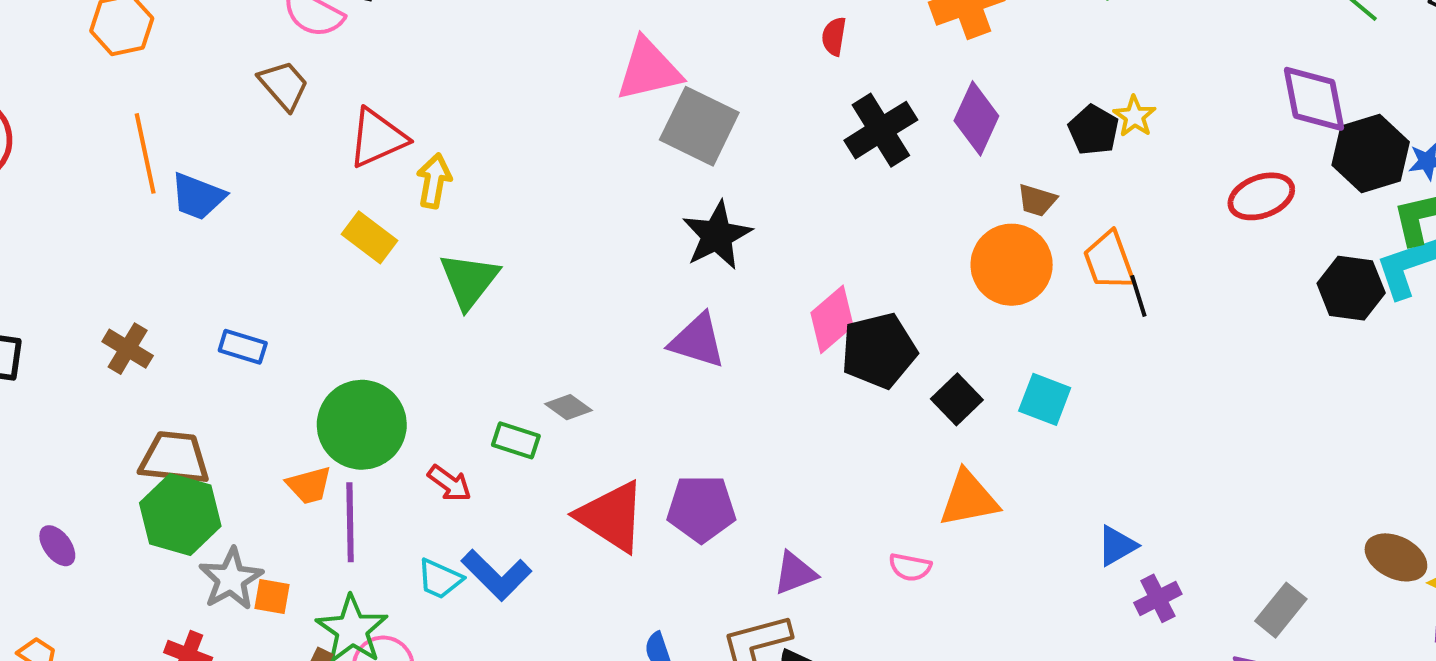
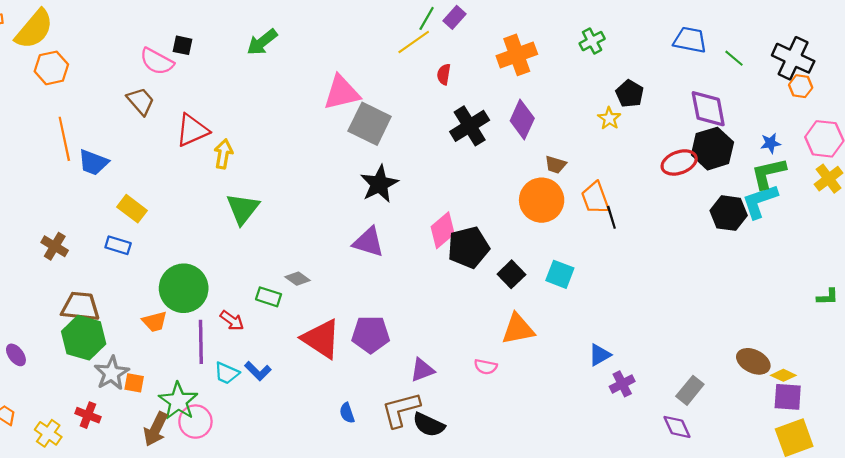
black pentagon: (1094, 130) -> (630, 94), moved
black hexagon: (1371, 153) -> (712, 149), moved
yellow rectangle: (370, 237) -> (132, 209), moved
purple line: (350, 522) -> (201, 342), moved
blue L-shape: (496, 575) -> (258, 371), size x0.7

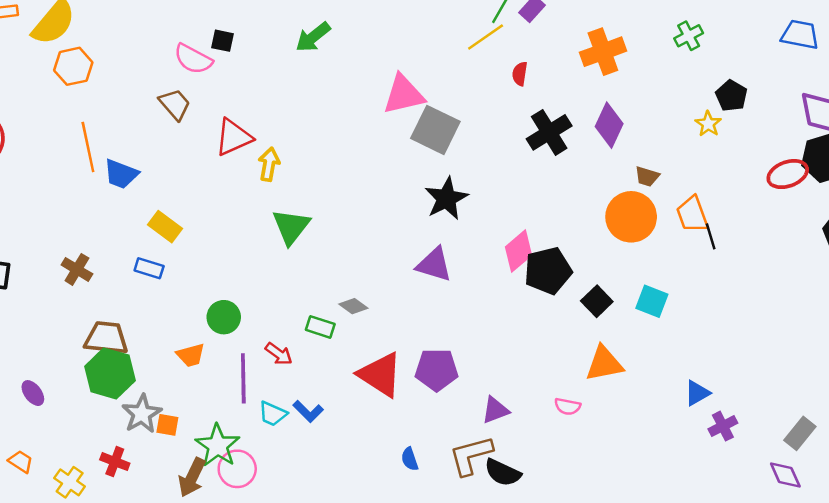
green circle: (184, 288) -> (224, 317), size x0.6

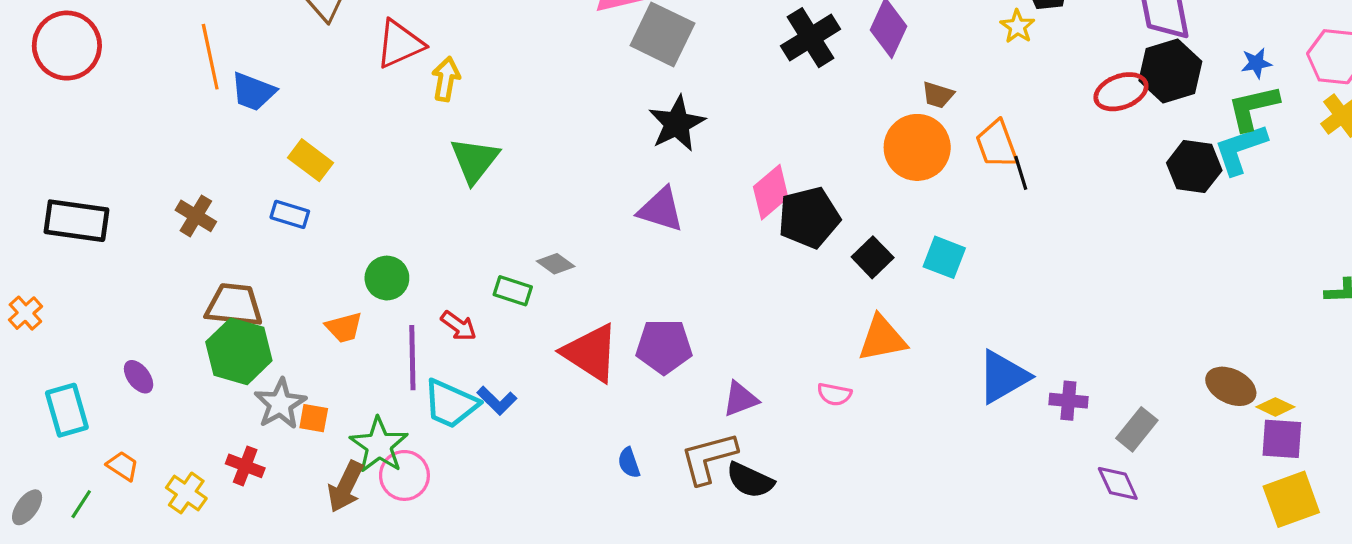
blue triangle: (697, 393) -> (1003, 377), size x1.6
cyan trapezoid: (273, 414) -> (451, 404), size x1.5
purple cross: (723, 426) -> (1068, 401), moved, turned 32

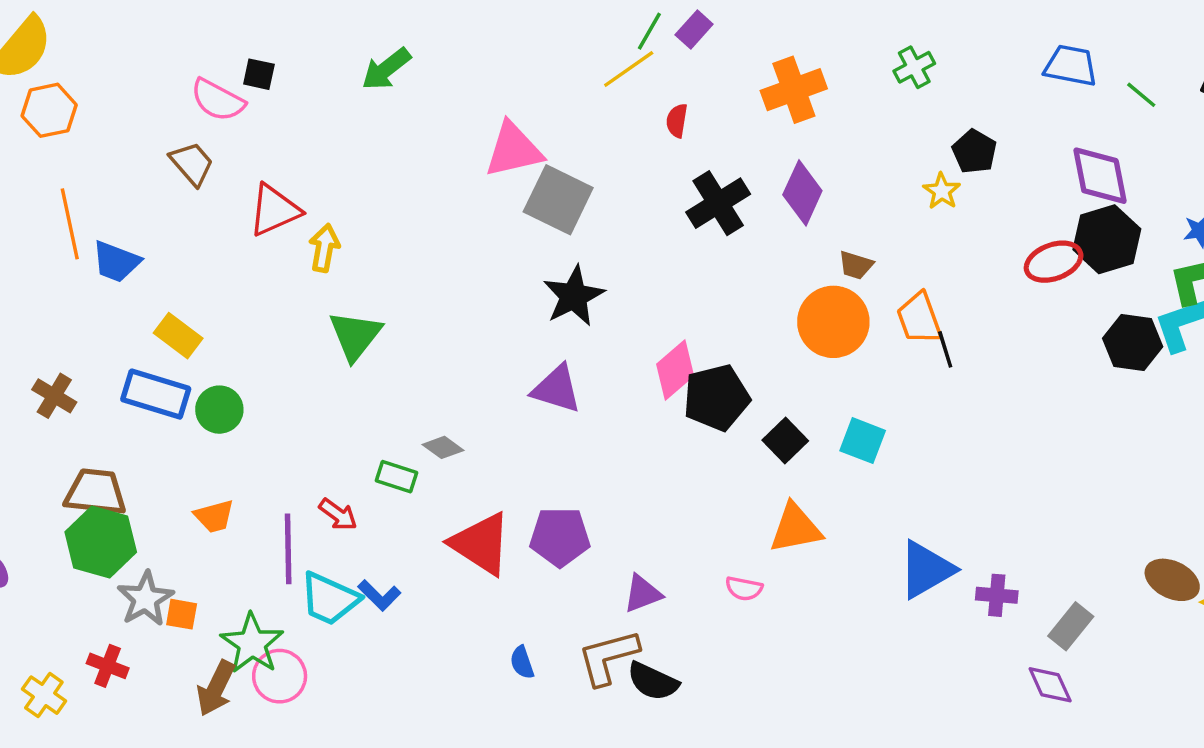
blue rectangle: (290, 214) -> (156, 394), size x1.6
green circle: (387, 278) -> (219, 410), moved

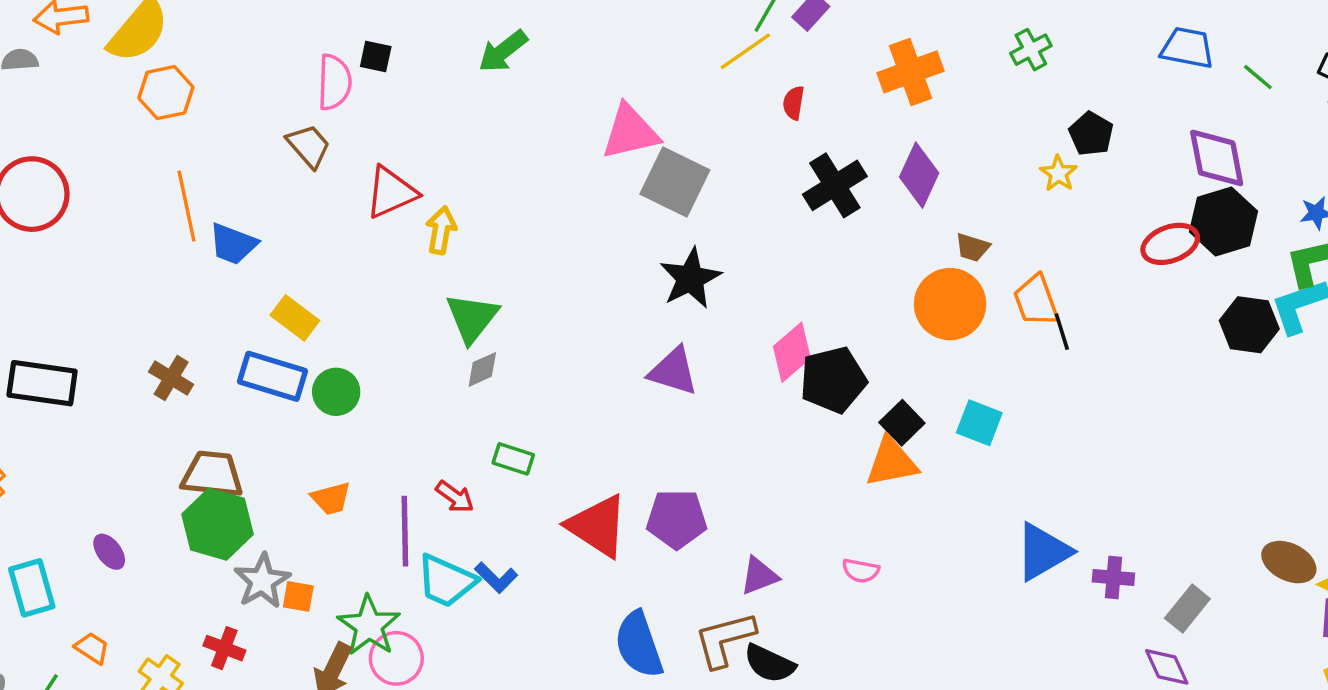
pink semicircle: (218, 100) -> (334, 82), turned -116
gray diamond: (443, 447) -> (482, 369), moved, turned -60
orange triangle: (796, 528) -> (892, 462), moved
blue semicircle: (522, 662) -> (639, 645), size x2.0

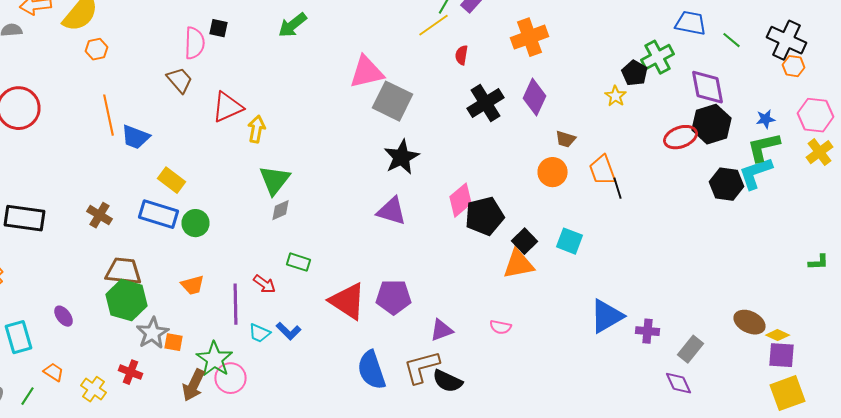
green cross: (1031, 50) -> (658, 57), moved, size x1.4
orange hexagon: (166, 93) -> (96, 49), size x0.7
orange circle: (950, 304) -> (552, 172), size x0.7
cyan trapezoid: (446, 581) -> (260, 333), size x0.6

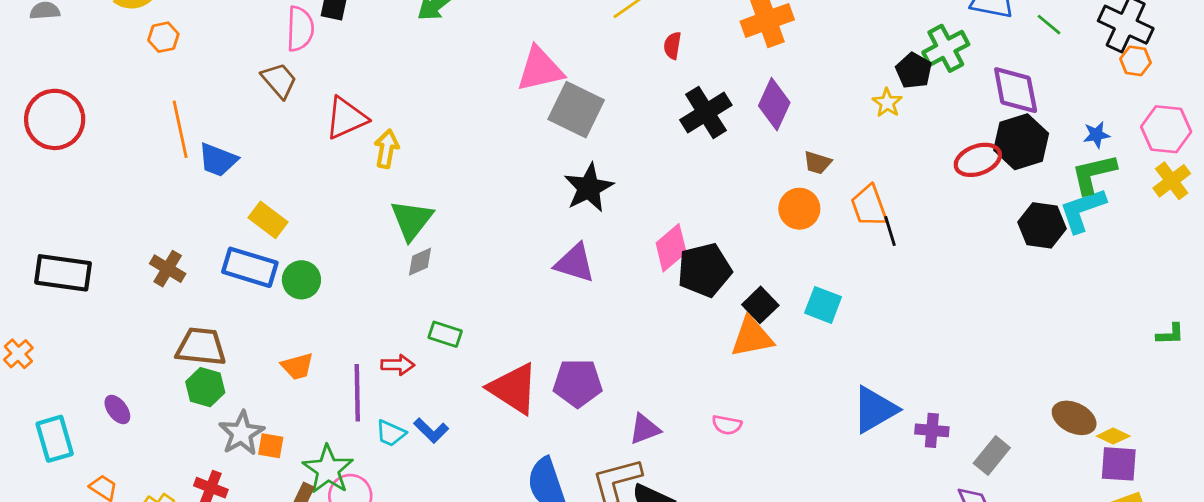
red arrow: (264, 284) -> (398, 365), turned -35
green hexagon: (126, 300) -> (205, 387), size x0.7

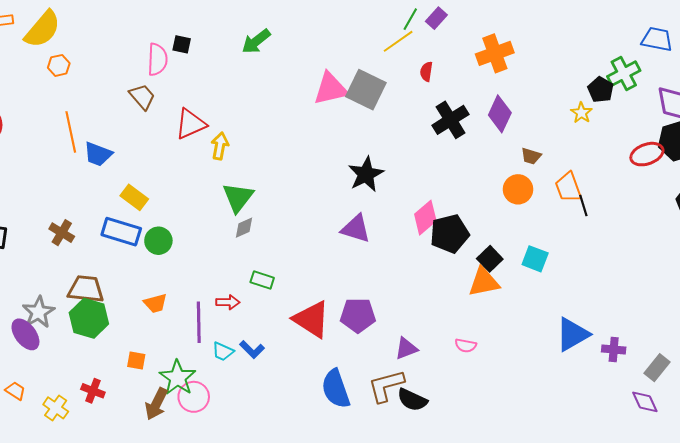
gray square: (576, 110) -> (366, 90), moved
green hexagon: (205, 387) -> (89, 318), size x1.4
purple ellipse: (117, 410) -> (25, 334), size x1.5
gray star: (242, 433) -> (39, 312), moved

